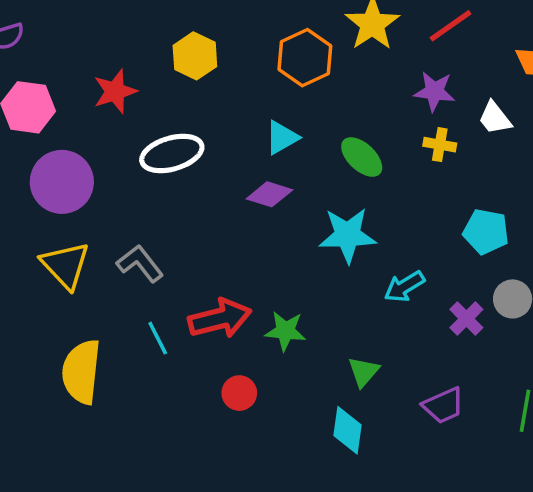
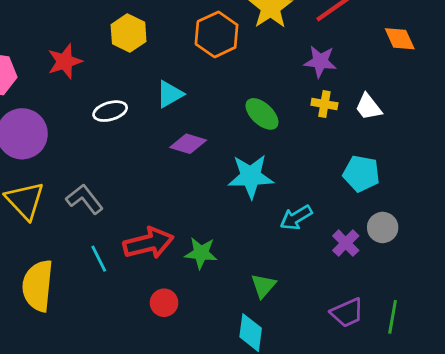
white trapezoid: (495, 118) -> (368, 107), moved
cyan triangle: (282, 138) -> (170, 94), moved
white ellipse: (172, 153) -> (110, 111), size x0.7
purple trapezoid: (443, 405) -> (347, 313), moved

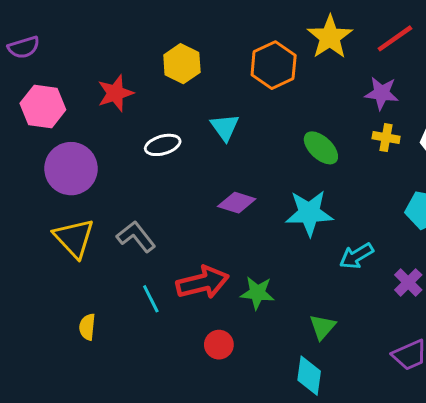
cyan triangle: (170, 94) -> (225, 127), turned -36
purple diamond: (188, 144) -> (237, 203), moved
yellow semicircle: (38, 286) -> (87, 327), size x0.5

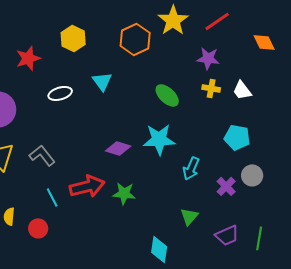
purple diamond: (237, 203) -> (118, 148), moved
cyan arrow: (356, 256) -> (191, 168), turned -35
green triangle: (322, 327) -> (189, 216), moved
red circle: (219, 345) -> (38, 228), moved

